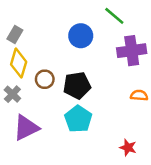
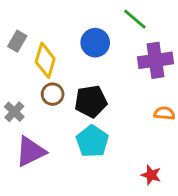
yellow diamond: (19, 63) -> (45, 60), moved

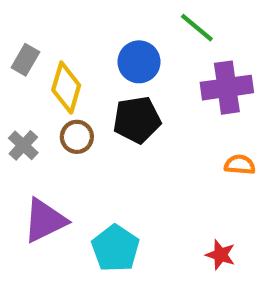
black pentagon: (91, 101) -> (137, 120), moved
gray cross: (14, 112) -> (23, 145), moved
cyan pentagon: (92, 141) -> (115, 248), moved

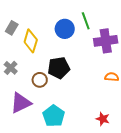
green line: (197, 28) -> (86, 21), moved, turned 30
black pentagon: (137, 120) -> (59, 68), moved
brown circle: (77, 137) -> (40, 80), moved

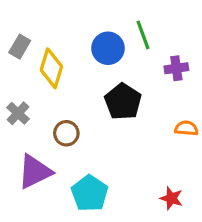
purple cross: (106, 41) -> (176, 68), size x0.6
black pentagon: (59, 68) -> (123, 102), moved, turned -30

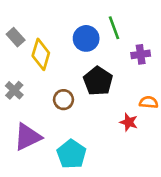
gray rectangle: (20, 47) -> (16, 37), turned -72
brown circle: (66, 133) -> (63, 100), moved
red star: (171, 198) -> (129, 122), moved

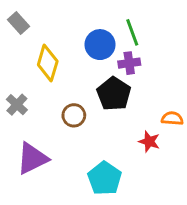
gray rectangle: (16, 37) -> (18, 23), moved
purple cross: (141, 54) -> (129, 63), moved
cyan pentagon: (71, 154) -> (105, 178), moved

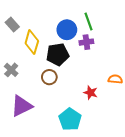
gray rectangle: (18, 23) -> (12, 25), moved
black pentagon: (114, 94) -> (58, 54), moved, turned 30
red star: (149, 142) -> (91, 93), moved

